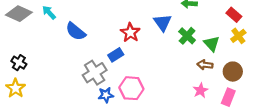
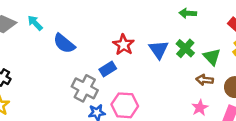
blue triangle: (163, 23) -> (159, 50), moved
gray cross: (95, 73) -> (85, 88), turned -30

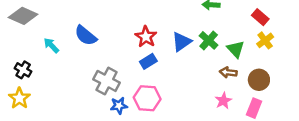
cyan arrow: (35, 23) -> (51, 45), moved
blue triangle: (159, 50) -> (182, 42), turned 30
blue rectangle: (108, 69) -> (148, 61), moved

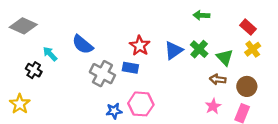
blue rectangle: (148, 61) -> (130, 68), moved, turned 42
black cross: (23, 70) -> (34, 70), moved
gray cross: (107, 81) -> (102, 74), moved

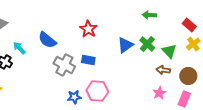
red star: (140, 46) -> (88, 29), moved

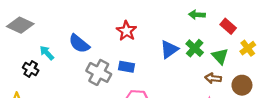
red rectangle: (189, 25) -> (228, 26), moved

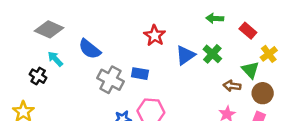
gray diamond: (20, 25) -> (49, 29), moved
red star: (126, 31) -> (155, 36), moved
green triangle: (220, 56) -> (250, 70), moved

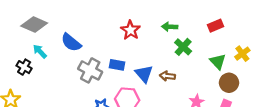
green arrow: (215, 18) -> (170, 27), moved
red rectangle: (248, 31) -> (216, 26), turned -64
yellow cross: (269, 54) -> (242, 54), moved
blue triangle: (185, 55) -> (144, 74), moved, turned -36
brown arrow: (232, 86) -> (167, 76), moved

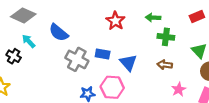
green cross: (183, 47) -> (166, 37), turned -35
brown arrow: (167, 76) -> (165, 65), moved

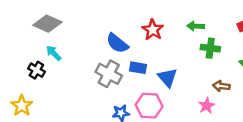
blue semicircle: (59, 33) -> (117, 43), moved
brown arrow: (165, 65) -> (221, 86), moved
pink star: (179, 89) -> (207, 106), moved

